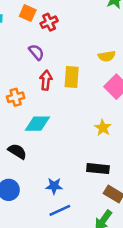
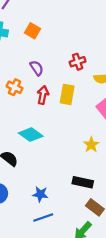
red cross: (49, 22) -> (78, 62), moved
orange cross: (16, 97) -> (15, 87), moved, turned 35
cyan diamond: (37, 124) -> (31, 135), turned 30

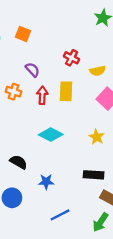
red cross: (78, 62) -> (72, 58), turned -35
cyan diamond: (31, 135) -> (51, 135), moved
blue star: (40, 194) -> (46, 182), moved

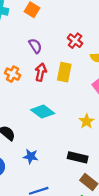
orange cross: (13, 92) -> (13, 74), moved

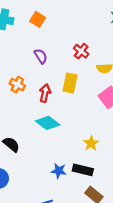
red arrow: (41, 72) -> (45, 93), moved
yellow star: (87, 121) -> (91, 143), moved
blue star: (31, 156) -> (59, 171), moved

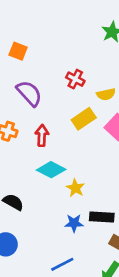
purple semicircle: (41, 56) -> (29, 93), size x1.5
yellow rectangle: (70, 83) -> (84, 119), moved, turned 54
yellow star: (91, 143) -> (75, 188), moved

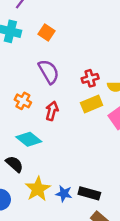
red cross: (75, 79) -> (90, 78), moved, turned 35
cyan diamond: (51, 170) -> (29, 139), moved
yellow star: (75, 188) -> (38, 189), moved, size x1.5

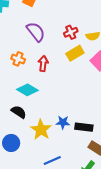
blue star: (64, 194) -> (63, 122), moved

